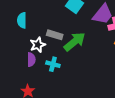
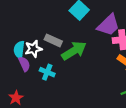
cyan semicircle: (22, 20) -> (19, 50), moved
purple semicircle: (31, 60) -> (24, 64), turned -32

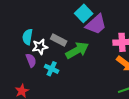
purple trapezoid: (109, 25) -> (96, 24), moved
cyan semicircle: (19, 50) -> (28, 37), moved

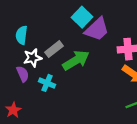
cyan semicircle: (28, 37) -> (22, 35), moved
gray rectangle: (59, 40) -> (54, 49), turned -63

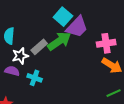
green arrow: (76, 60) -> (59, 41), moved
purple semicircle: (23, 74) -> (12, 71), turned -48

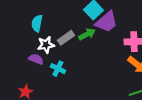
green arrow: (59, 41) -> (87, 34), size x0.7

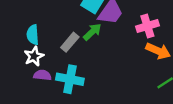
white star: (46, 45) -> (34, 56), moved
cyan cross: (58, 69) -> (70, 79), size x1.5

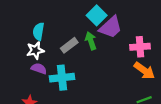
green arrow: (92, 32) -> (91, 41), turned -78
cyan cross: (70, 79) -> (62, 78), turned -30

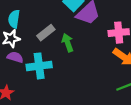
green arrow: (91, 41) -> (68, 43), moved

